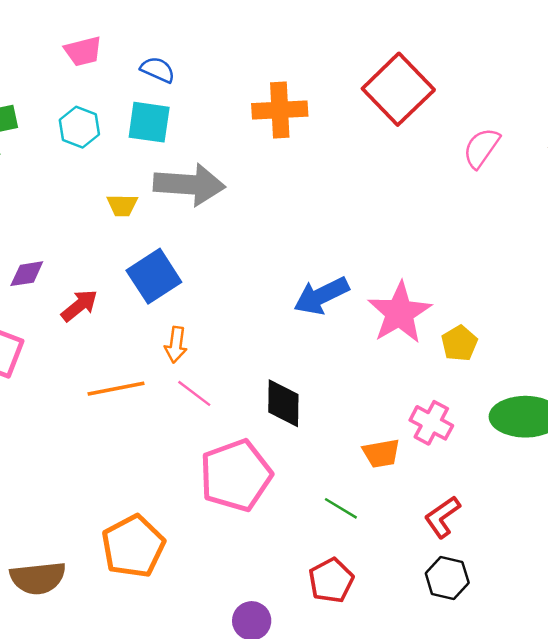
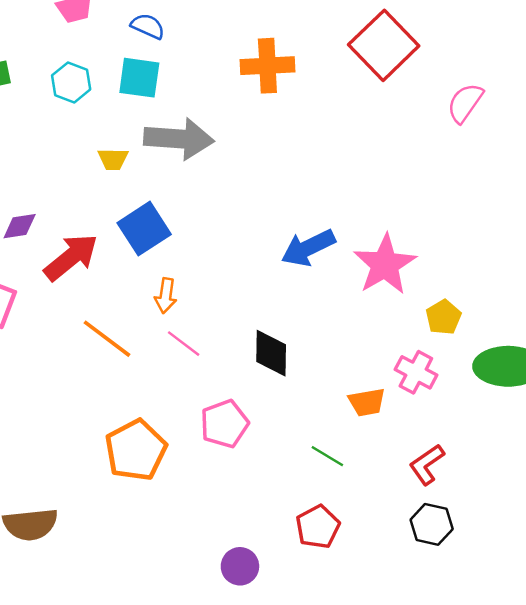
red arrow: (79, 305) -> (71, 257), size x1.5
yellow pentagon: (459, 343) -> (444, 317), moved
orange line: (116, 389) -> (107, 339), turned 48
pink pentagon: (236, 475) -> (224, 424), size x0.7
orange pentagon: (133, 546) -> (136, 450), moved

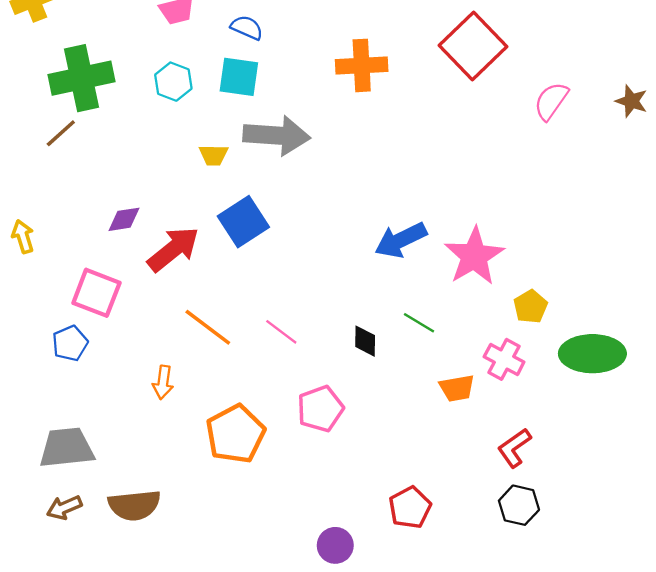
orange arrow: (166, 296) -> (163, 382), moved
black diamond: (271, 353) -> (365, 341), size x0.7
green line: (327, 456) -> (419, 323), moved

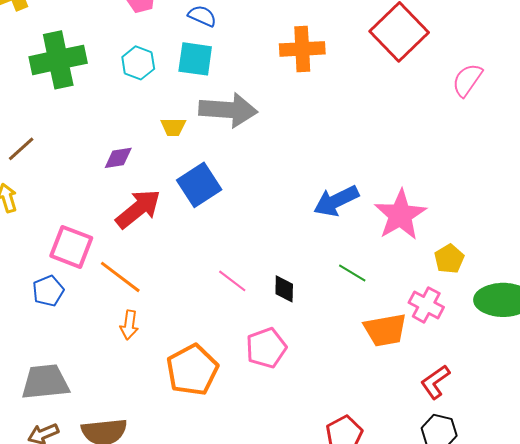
brown line: (61, 133) -> (21, 149), moved
purple diamond: (124, 219) -> (118, 158), moved
orange line: (208, 327) -> (120, 277), moved
black diamond: (365, 341) -> (284, 289), moved
orange trapezoid: (457, 388) -> (385, 330), size x1.4

